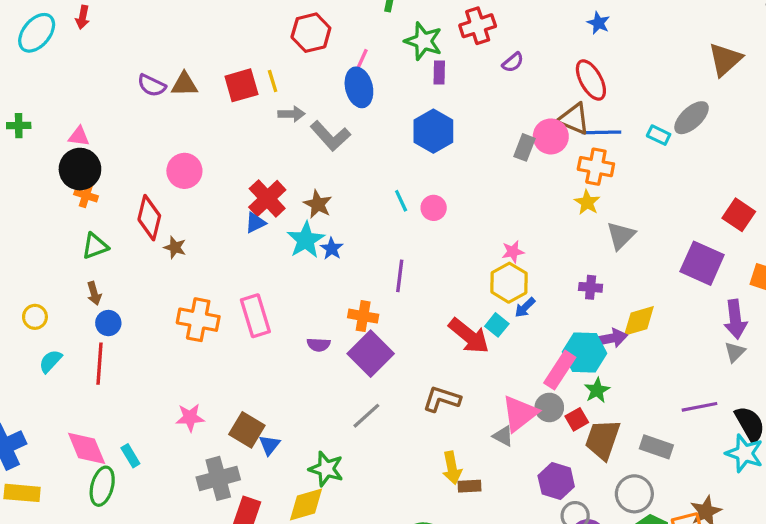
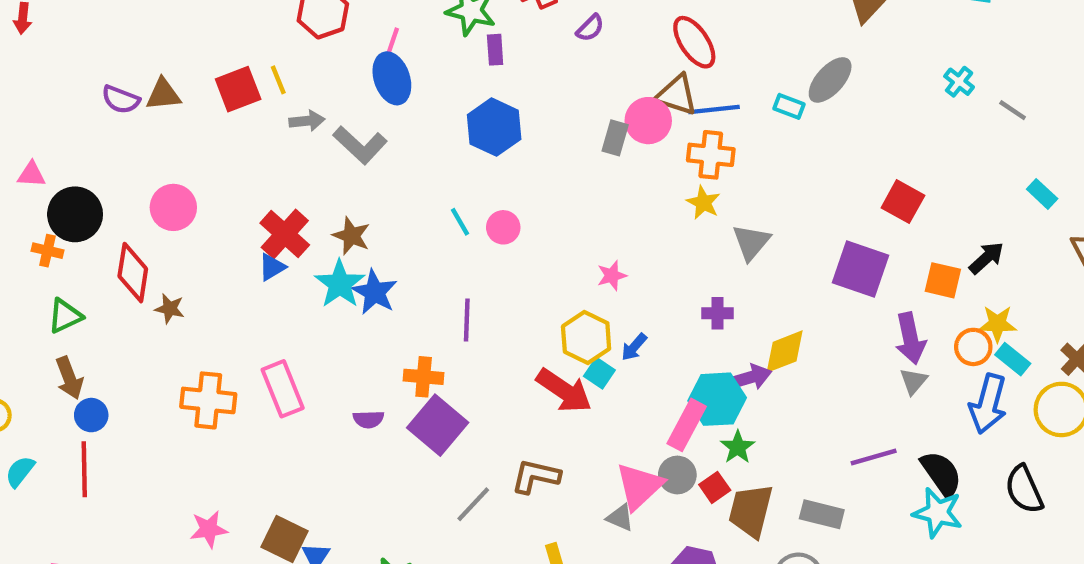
black circle: (80, 169) -> (75, 214), moved
blue star: (332, 249) -> (375, 292), size x1.5
yellow hexagon: (509, 283) -> (586, 337), moved
brown arrow: (94, 293) -> (69, 378), size x1.4
gray line: (366, 416) -> (473, 504), moved

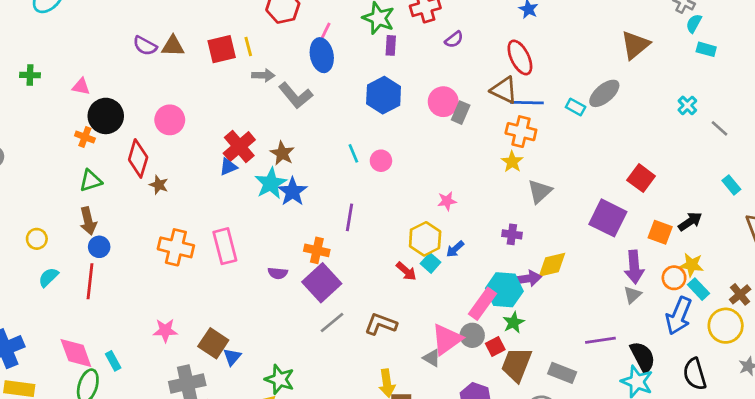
pink circle: (648, 121) -> (443, 102), moved
red arrow: (564, 391) -> (406, 271), size x0.6
gray line: (473, 504) -> (332, 323), moved

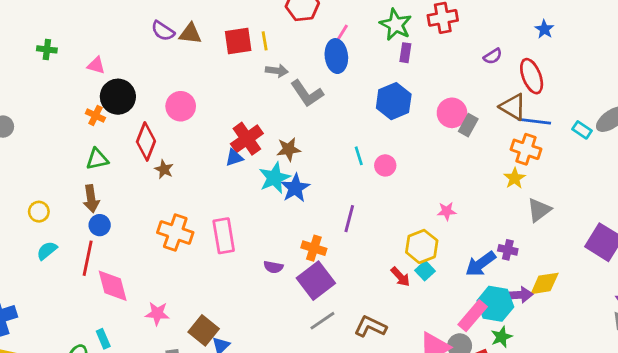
purple semicircle: (454, 39) -> (493, 56), moved
brown star: (282, 153) -> (289, 149), turned 30
blue arrow: (455, 249) -> (481, 264), moved, size x1.6
pink diamond: (76, 353) -> (113, 286), moved

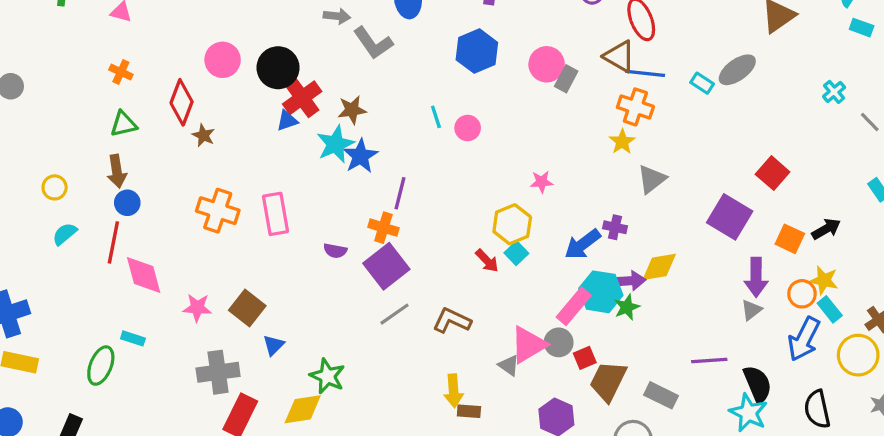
black circle: (118, 97) -> (278, 68), moved
purple line: (349, 219) -> (400, 193), moved
brown square: (204, 330) -> (247, 308), moved
green star: (501, 337) -> (627, 307), moved
cyan rectangle: (103, 339) -> (133, 338), turned -48

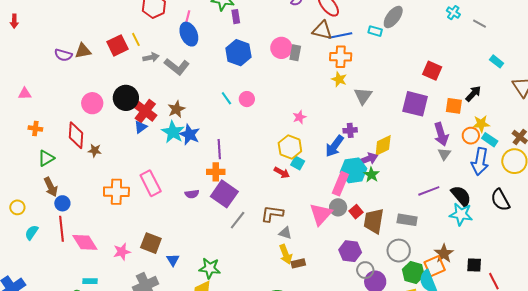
gray triangle: (509, 365) -> (285, 233), moved

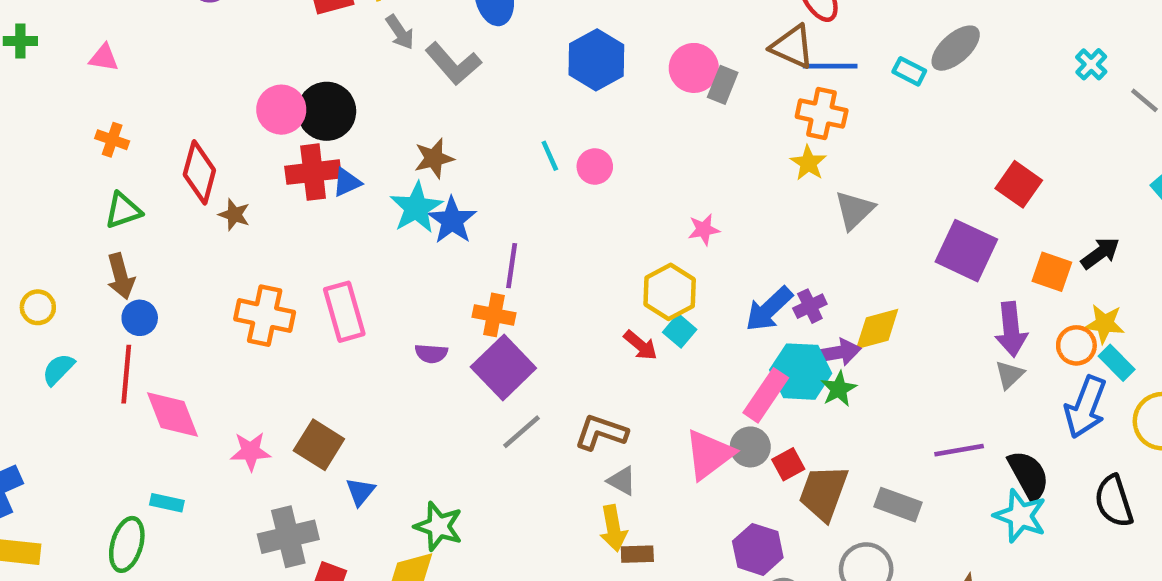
gray arrow: (151, 57) -> (400, 32), turned 56
pink circle: (92, 103) -> (281, 110), moved
red cross: (145, 111) -> (313, 172), moved, turned 35
purple cross: (350, 130) -> (810, 306), moved, turned -32

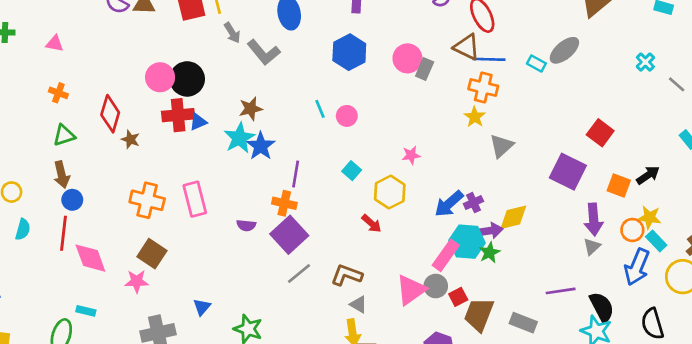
cyan square: (680, 331) -> (352, 171), moved
cyan semicircle: (58, 369) -> (23, 229), turned 150
brown square: (319, 445) -> (152, 254), moved

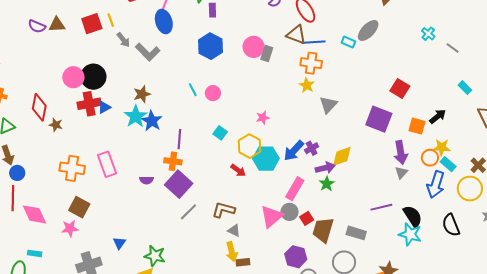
cyan hexagon: (467, 242) -> (266, 159), moved

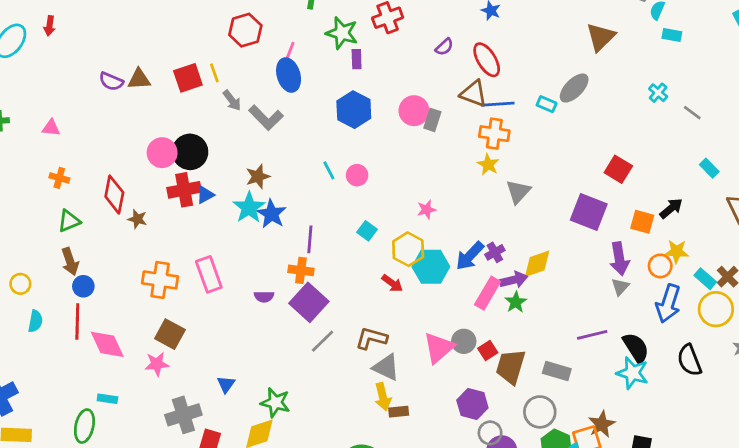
cyan rectangle: (448, 164) -> (705, 279), moved
pink rectangle: (295, 189) -> (488, 293), moved
gray triangle: (234, 231) -> (386, 367), size x1.5

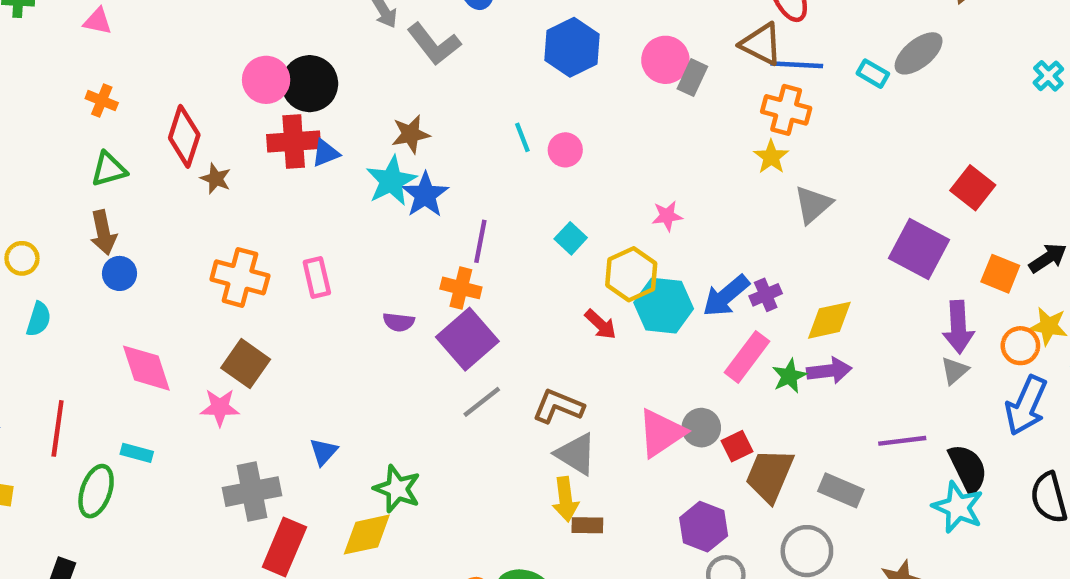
pink rectangle: (209, 274) -> (317, 278), size x0.7
purple arrow: (514, 280) -> (829, 371), moved
red line: (77, 321) -> (58, 428), moved

